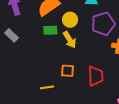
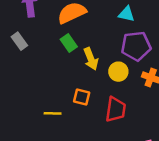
yellow circle: (70, 20) -> (118, 72), moved
green rectangle: (50, 30) -> (69, 43), turned 48

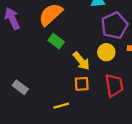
gray rectangle: (19, 41) -> (20, 87), moved
yellow arrow: (91, 59) -> (81, 61), moved

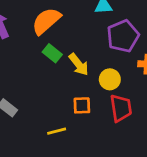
yellow circle: (106, 52) -> (110, 79), moved
yellow arrow: (81, 61) -> (79, 65), moved

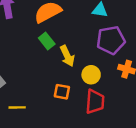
yellow line: (57, 131) -> (17, 107), moved

